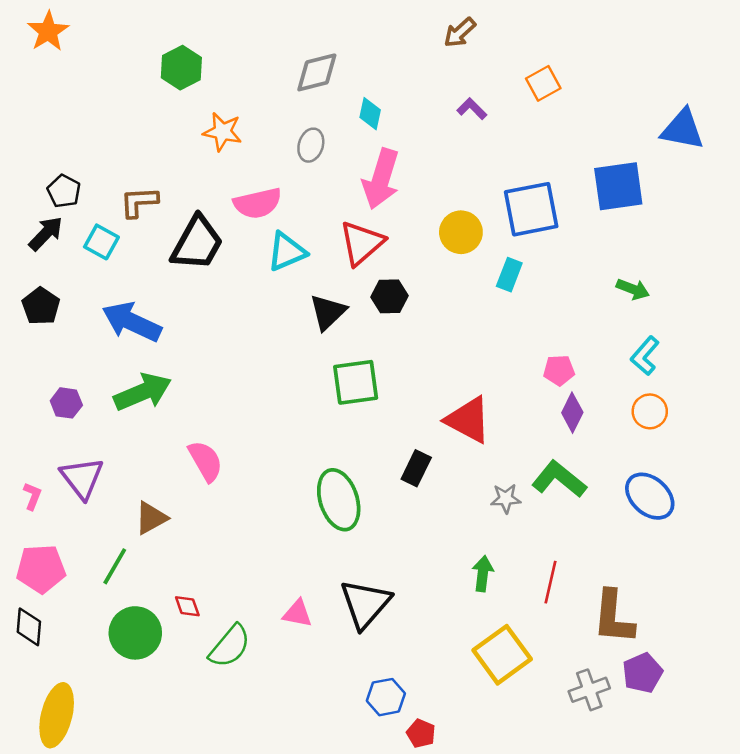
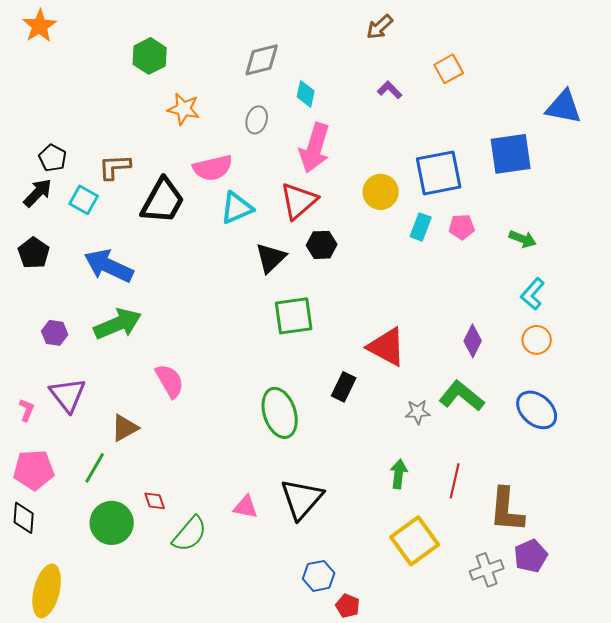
pink pentagon: (559, 370) -> (462, 227), moved

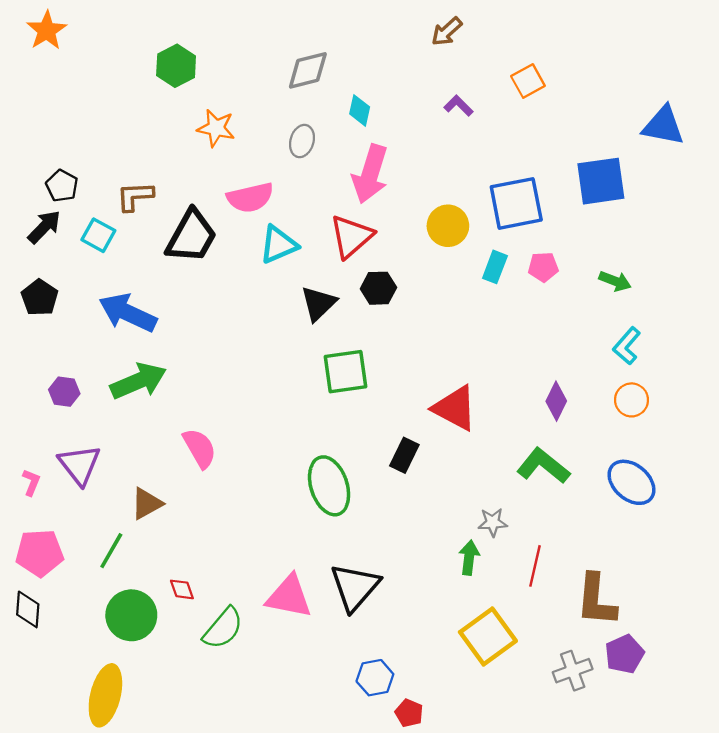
gray star: (418, 412) -> (493, 522), moved
pink triangle: (246, 507) -> (289, 596), size x1.6
yellow ellipse: (47, 591) -> (105, 695), moved

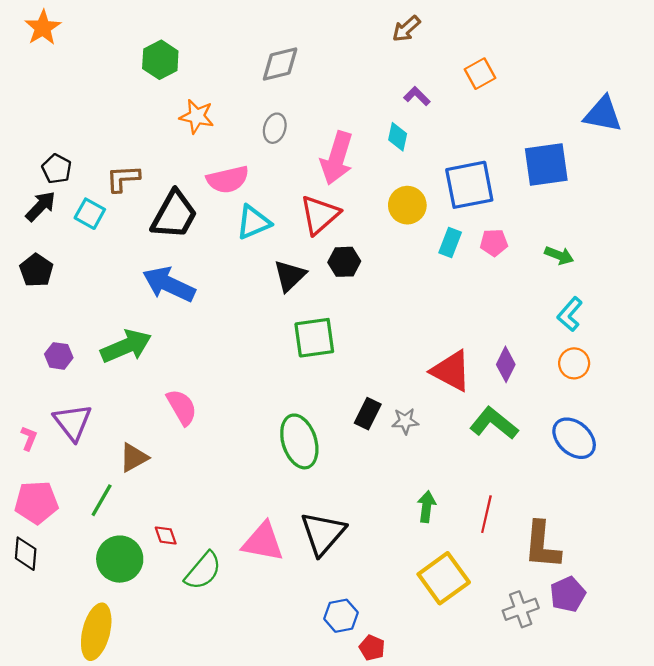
cyan diamond: (360, 110) -> (398, 137), moved
blue arrow: (128, 313) -> (169, 284), moved
red triangle: (455, 408) -> (451, 371), moved
gray star: (493, 522) -> (405, 421), moved

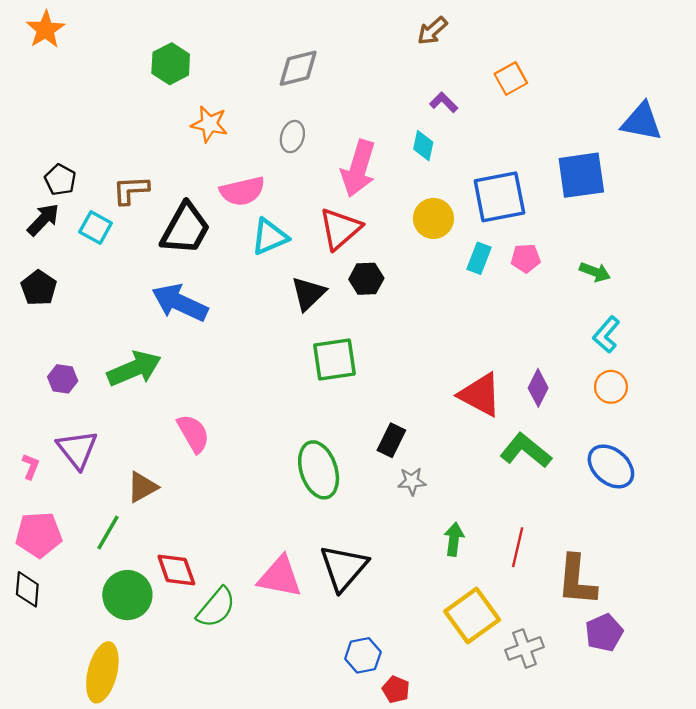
gray star: (405, 421) -> (412, 481), moved
red diamond: (166, 535) -> (176, 570), size x1.6
gray cross: (521, 609) -> (524, 648), moved

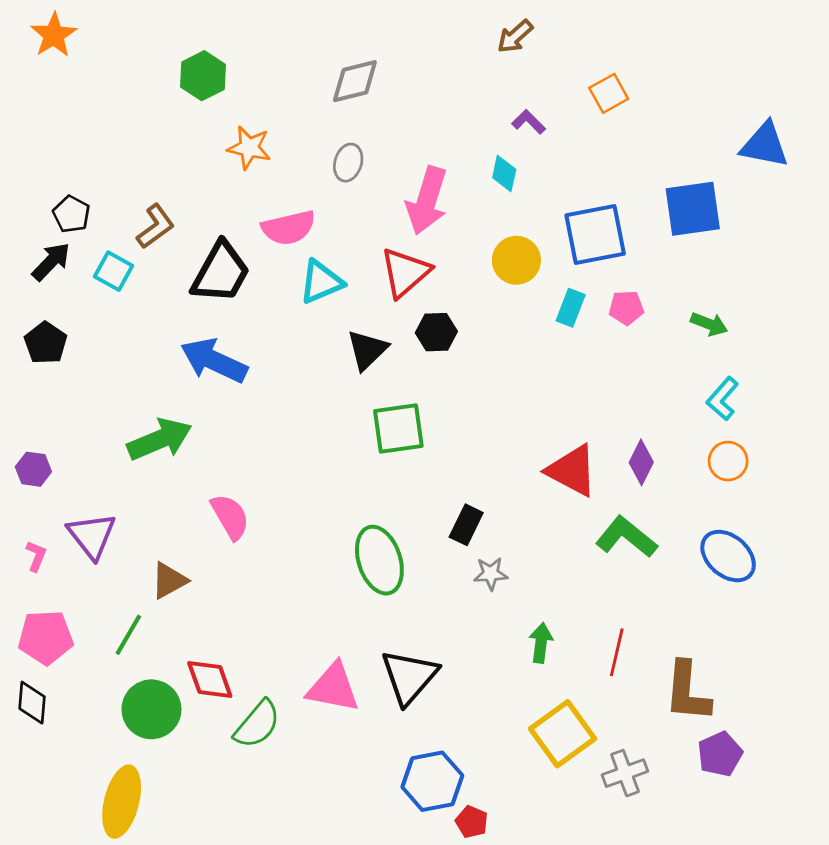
brown L-shape: (131, 190) -> (156, 226), turned 147
purple hexagon: (63, 379) -> (33, 469), moved
blue hexagon: (363, 655) -> (432, 781), size x1.4

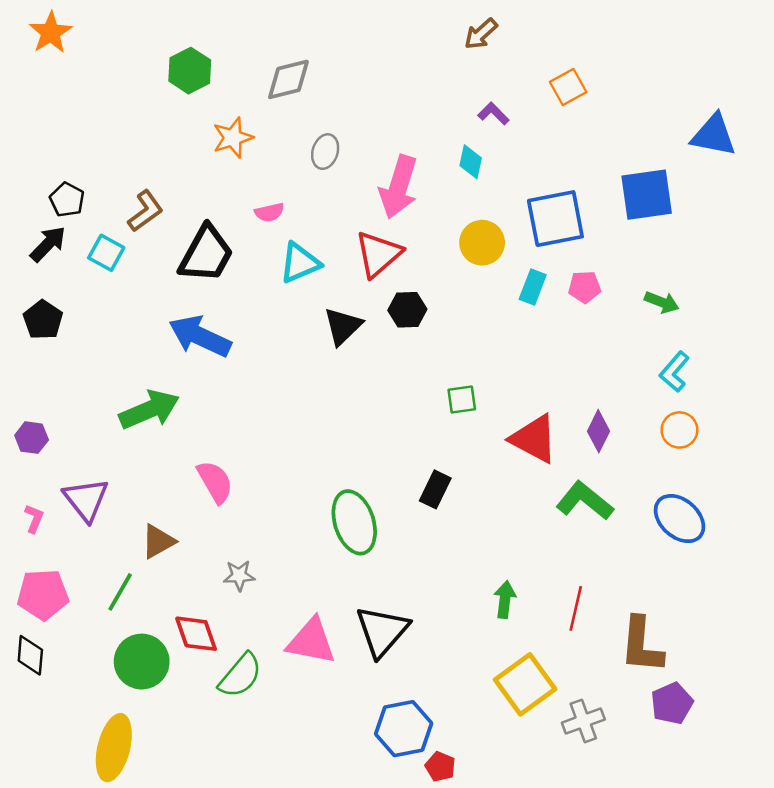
gray diamond: (355, 81) -> (288, 79), moved
orange star: (249, 148) -> (233, 138), turned -30
pink semicircle: (288, 228) -> (269, 212), size x0.6
green square: (398, 428) -> (462, 400), moved, size x0.6
gray star: (491, 574) -> (239, 575), moved

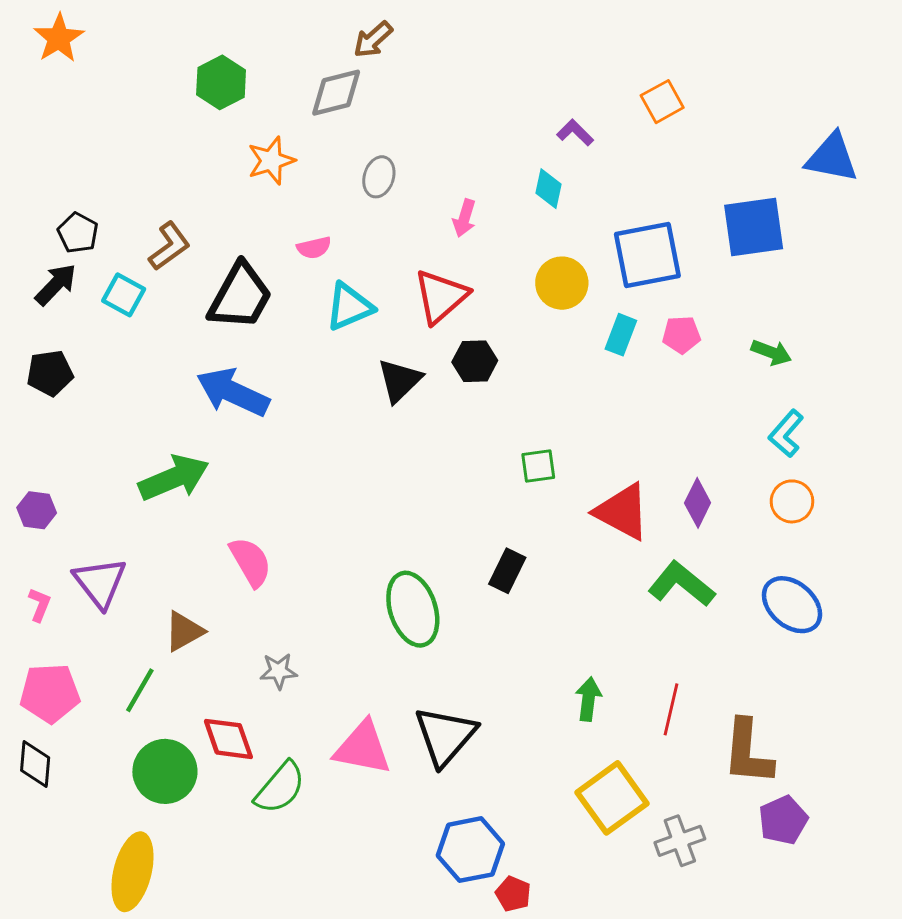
brown arrow: (481, 34) -> (373, 40), moved
pink arrow: (399, 187) -> (464, 218), size x0.5
black pentagon: (43, 320) -> (50, 373), turned 30

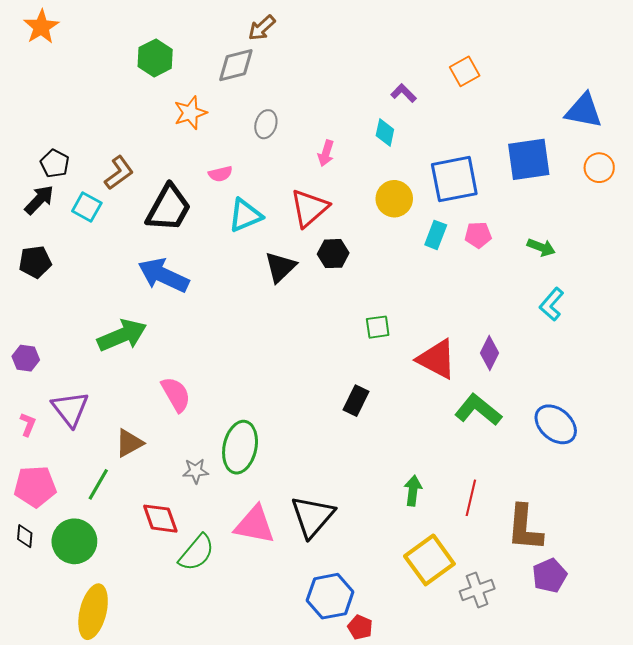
orange circle: (792, 501) -> (599, 168), moved
green ellipse: (413, 609) -> (240, 447), moved, turned 30
black diamond: (35, 764) -> (25, 536), size x0.7
green circle: (165, 771) -> (74, 541), moved

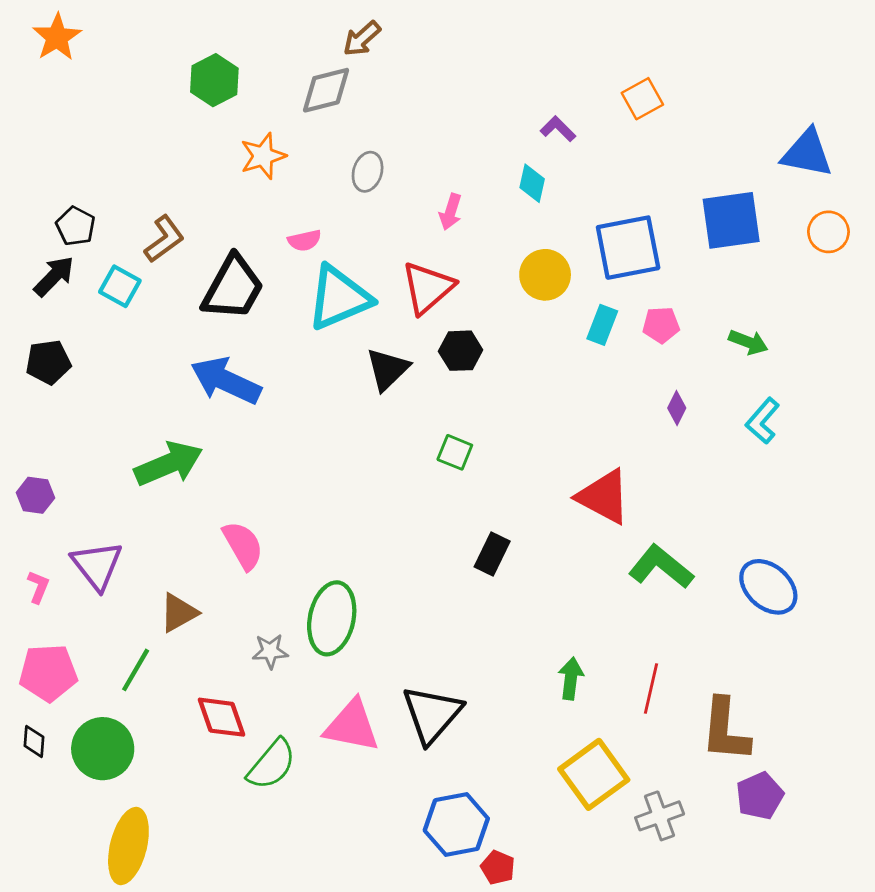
cyan triangle: (245, 215) -> (339, 298), size x1.4
green square: (378, 327) -> (455, 452), moved, turned 30
purple diamond: (489, 353) -> (677, 408), moved, size x0.7

